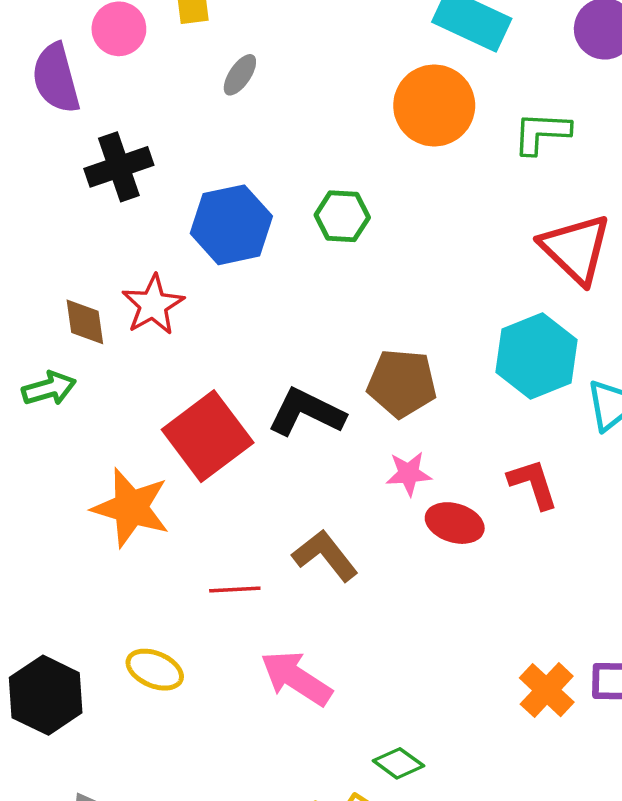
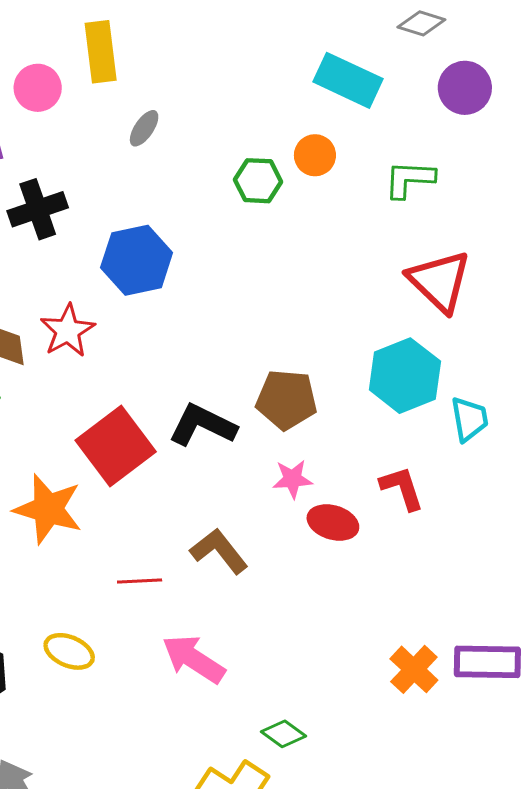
orange circle: (434, 106) -> (315, 155), size x0.6
green hexagon: (342, 216) -> (258, 181), moved

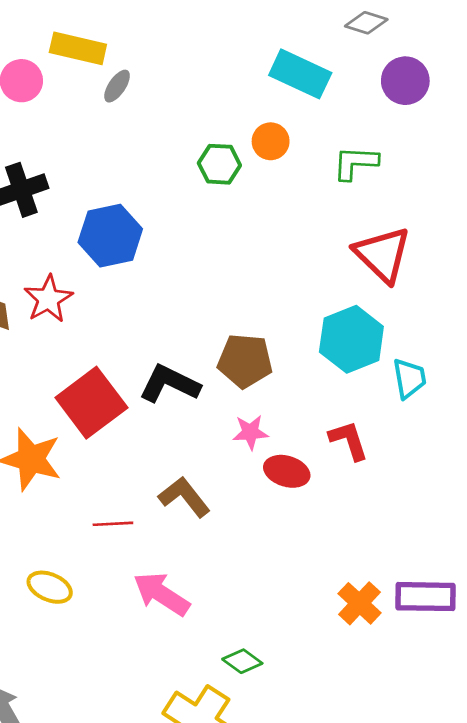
yellow rectangle: (101, 52) -> (78, 48), turned -70
gray ellipse: (144, 128) -> (117, 86), moved

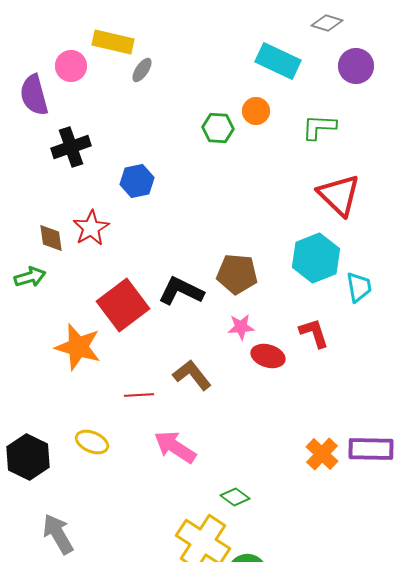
blue hexagon: (110, 236) -> (137, 181), size x0.7

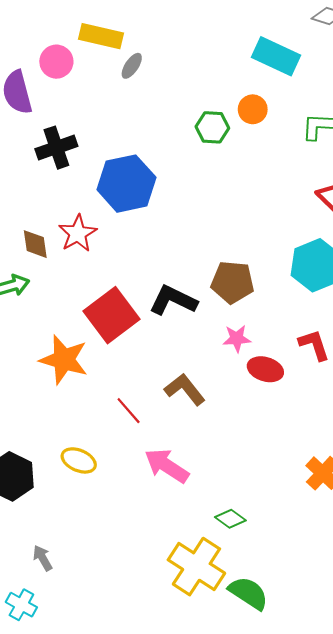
blue hexagon: (137, 181) -> (126, 184), size x1.6
red line: (139, 395) -> (129, 411), turned 52
gray arrow: (58, 534) -> (43, 558), size x0.6

